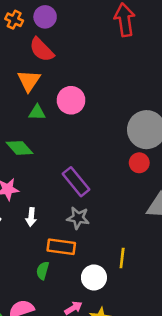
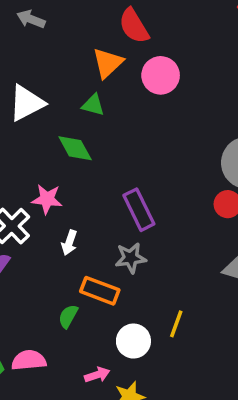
pink circle: (71, 100) -> (161, 75), moved
green triangle: (37, 112) -> (93, 105), moved
gray star: (78, 218) -> (131, 258), turned -30

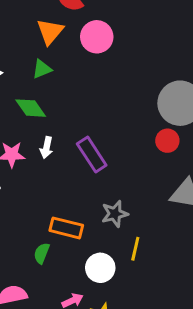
green triangle: (93, 105) -> (42, 69), turned -30
white arrow: (69, 243) -> (47, 148), moved
gray star: (131, 258) -> (115, 214), moved

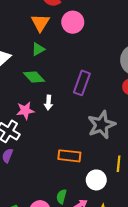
purple rectangle: (92, 154) -> (82, 83), moved, turned 60
gray star: (115, 214) -> (101, 125), moved, size x1.5
green semicircle: (42, 253) -> (61, 197), moved

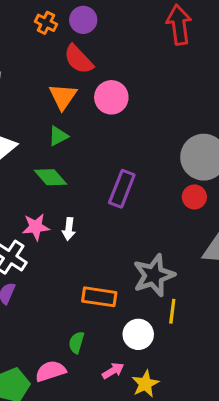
white arrow: (48, 103) -> (69, 229), moved
gray star: (101, 125) -> (154, 275), moved
green semicircle: (61, 197) -> (76, 342), moved

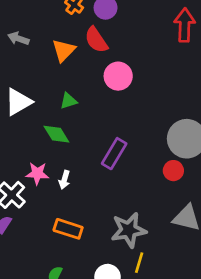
orange triangle: (63, 97) -> (64, 50), moved
orange rectangle: (99, 297) -> (68, 229), moved

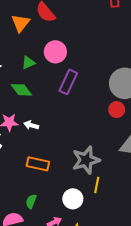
pink circle: (118, 76) -> (55, 52), moved
purple rectangle: (114, 154) -> (68, 82), moved
white arrow: (64, 180) -> (31, 125), turned 96

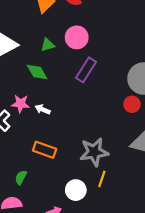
green semicircle: (31, 201) -> (21, 177), moved

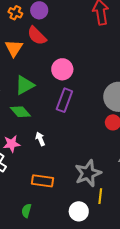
pink circle: (77, 37) -> (62, 69), moved
green triangle: (48, 45) -> (25, 85), size x1.5
white arrow: (43, 109) -> (40, 139), moved, turned 56

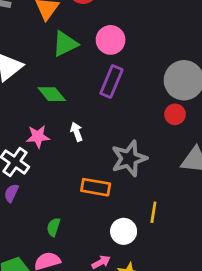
green triangle: (25, 85) -> (65, 44), moved
gray star: (88, 173) -> (129, 159), moved
orange rectangle: (42, 181) -> (96, 187), moved

